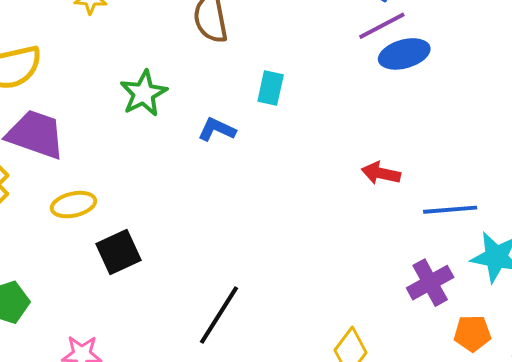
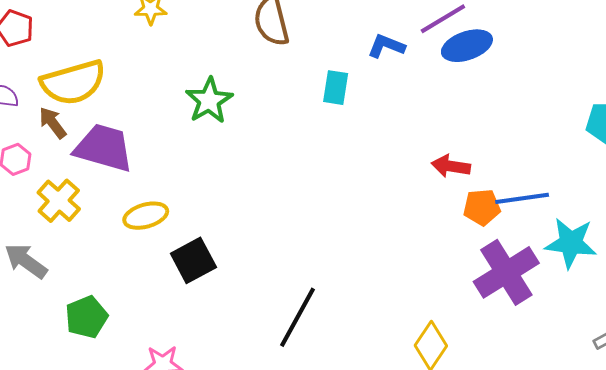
blue L-shape: (217, 130) -> (386, 46), moved
purple cross: (430, 283) -> (506, 272), size x1.4
orange pentagon: (472, 333) -> (482, 207), moved

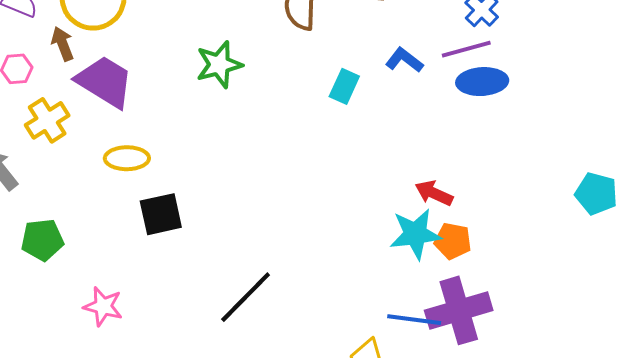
blue line: (522, 198) -> (414, 320), moved
cyan star: (571, 243) -> (415, 234), moved, turned -30

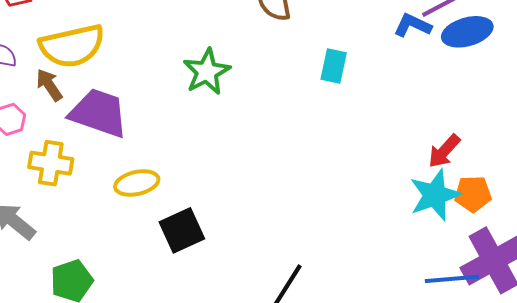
blue L-shape: (404, 60) -> (413, 25), moved
yellow cross: (47, 120) -> (51, 163), turned -36
red arrow: (434, 193) -> (444, 151), turned -60

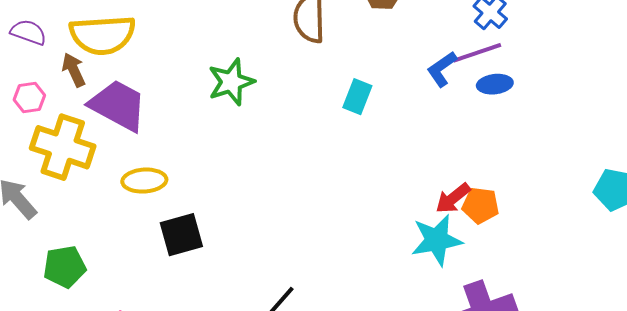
blue L-shape: (413, 25) -> (442, 69), turned -69
blue ellipse: (467, 32) -> (495, 84), size x0.7
yellow cross: (51, 163) -> (63, 147), size x1.4
orange pentagon: (473, 194) -> (480, 205), moved

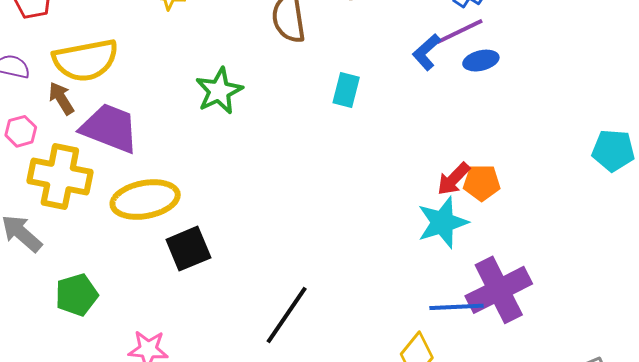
yellow ellipse: (144, 181) -> (145, 200), size x1.5

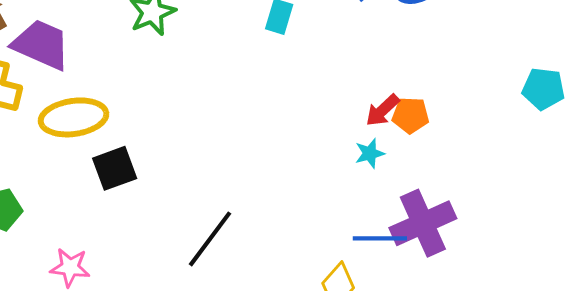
cyan star: (443, 223) -> (370, 153), size x0.6

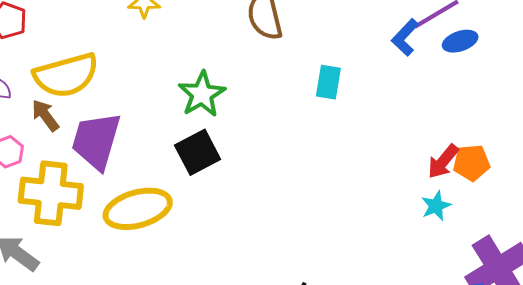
purple trapezoid: (41, 45) -> (96, 141), turned -90
black square: (115, 168) -> (198, 152), moved

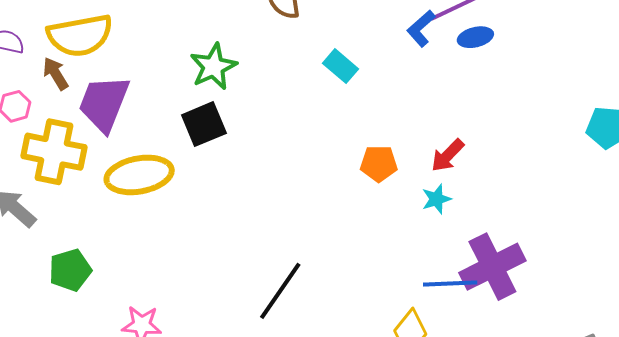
cyan rectangle: (328, 82) -> (341, 66), turned -64
orange pentagon: (471, 163) -> (379, 164), moved

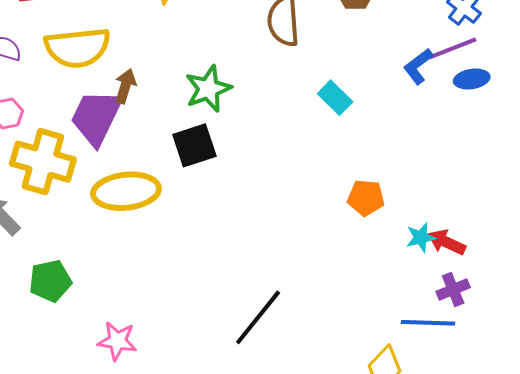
brown arrow: (56, 74) -> (125, 86), moved, turned 44
red arrow: (448, 155) -> (447, 242), moved, turned 66
purple cross: (492, 267) -> (453, 290), moved, size x0.5

